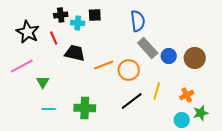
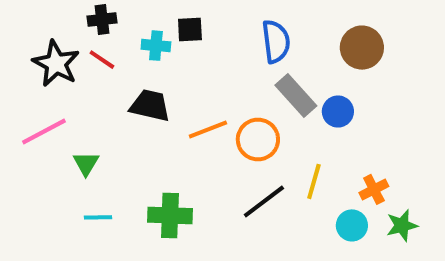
black cross: (61, 15) -> (102, 20), moved
red line: (54, 38) -> (102, 60), moved, turned -32
brown circle: (195, 58) -> (362, 48), moved
cyan circle: (182, 120) -> (352, 225), moved

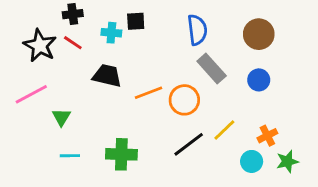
blue circle: (338, 112) -> (259, 80), moved
yellow line: (314, 181) -> (224, 130), turned 30

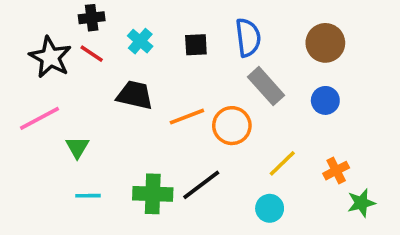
black square: (136, 21) -> (196, 45), moved
cyan cross: (111, 33) -> (140, 41), turned 36
black line: (189, 144) -> (201, 185), moved
cyan circle: (252, 161) -> (270, 208), moved

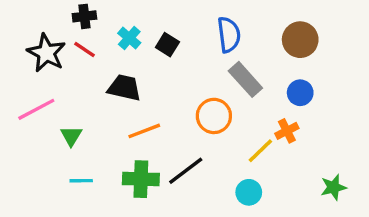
black square: (196, 45) -> (167, 45), moved, turned 35
orange line: (187, 117) -> (144, 131), moved
orange cross: (336, 171) -> (287, 131), moved

